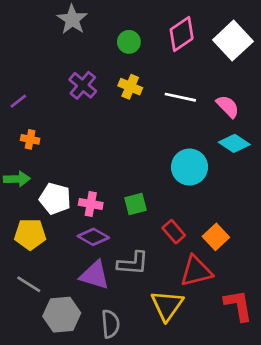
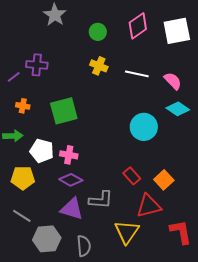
white square: (233, 41) -> (177, 31), turned 32
purple cross: (83, 85) -> (37, 65), moved, turned -35
green square: (135, 204) -> (64, 111), moved, size x1.6

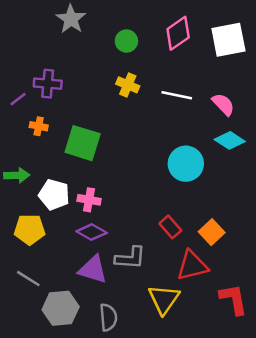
orange cross: (23, 106) -> (39, 126), moved
green square: (64, 111) -> (83, 143), turned 32

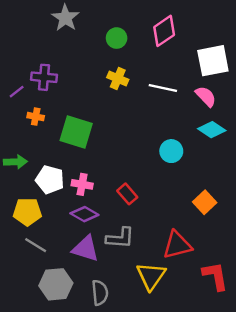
white square: (228, 40) -> (213, 61), moved
cyan circle: (186, 164) -> (171, 151), size x0.7
red rectangle: (170, 227) -> (127, 194), moved
orange square: (212, 232) -> (205, 202), moved
gray line: (28, 279) -> (36, 245), moved

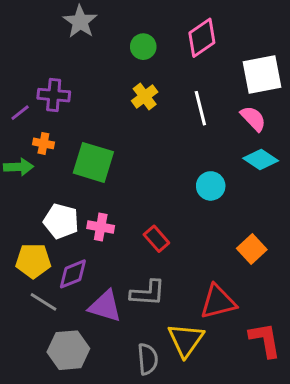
yellow cross: (118, 79) -> (145, 96), turned 30
white line: (163, 88) -> (200, 108), turned 64
green arrow: (15, 162) -> (19, 167), moved
purple diamond: (84, 214) -> (73, 274), moved, turned -52
gray semicircle: (100, 293) -> (148, 359), moved

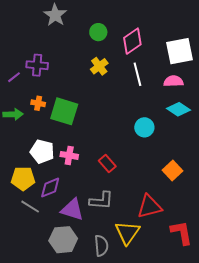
pink diamond: (202, 38) -> (132, 41), moved
pink semicircle: (253, 118) -> (173, 81), turned -48
orange cross: (43, 143) -> (38, 103), moved
gray hexagon: (68, 350) -> (63, 240), moved

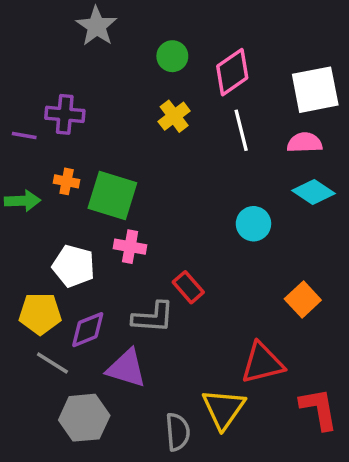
purple line: (14, 77) -> (24, 136), turned 48
pink cross: (69, 155) -> (130, 247), moved
gray L-shape: (101, 201) -> (153, 317), moved
gray hexagon: (63, 240) -> (84, 418), moved

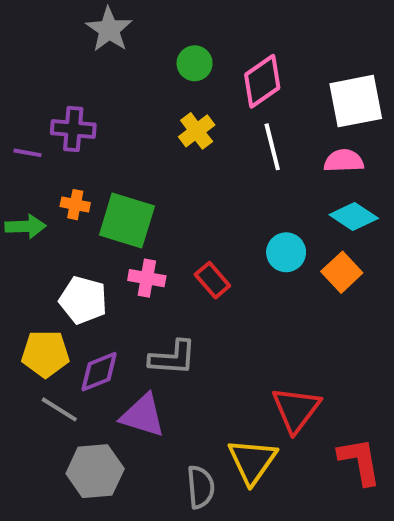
red rectangle: (188, 287) -> (212, 280), moved
orange square: (303, 300) -> (342, 272), moved
red triangle: (262, 363) -> (296, 409), turned -39

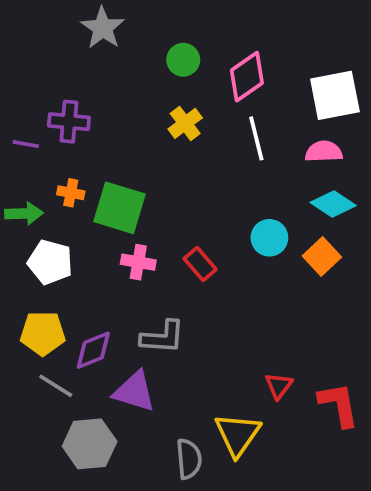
white pentagon: (83, 300) -> (50, 262), moved
red triangle: (296, 409) -> (279, 386), size x0.6
red L-shape: (360, 461) -> (339, 405), moved

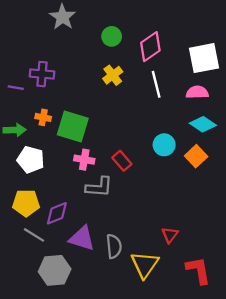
gray L-shape: (163, 337) -> (99, 187), moved
red L-shape: (339, 405) -> (198, 270), moved
gray semicircle: (189, 459) -> (114, 246), moved

